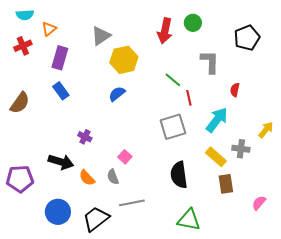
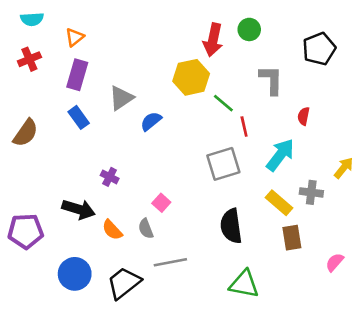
orange triangle: (49, 29) -> (75, 37), moved
gray triangle: (101, 36) -> (121, 98), moved
yellow hexagon: (124, 60) -> (191, 77), moved

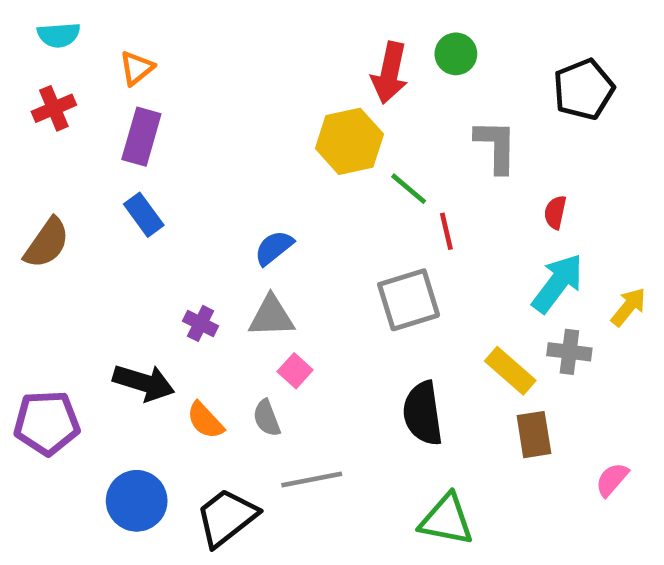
gray triangle: (121, 98) -> (271, 316), moved, turned 32
blue semicircle: (151, 121) -> (274, 248), moved
cyan arrow: (280, 155) -> (558, 283), moved

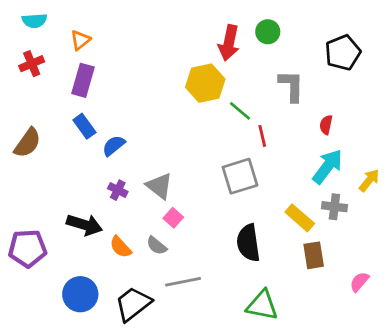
blue semicircle: (274, 248) -> (114, 146), moved
gray triangle: (271, 316) -> (159, 186), turned 40
gray semicircle: (267, 418) -> (157, 246), turned -30

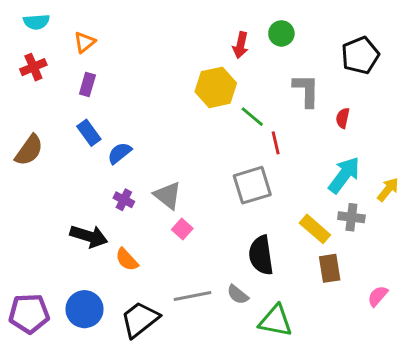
red arrow: (229, 43) -> (241, 45), size x0.7
purple rectangle: (83, 80) -> (87, 85), size x0.7
red semicircle: (326, 125) -> (343, 118), moved
gray semicircle: (157, 246) -> (238, 295), moved
purple pentagon: (28, 248) -> (29, 314), moved

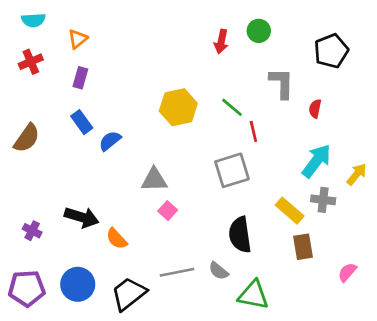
yellow hexagon: (216, 87) -> (178, 107), moved
gray triangle: (168, 195) -> (154, 180), turned -40
purple cross: (124, 200) -> (32, 231), moved

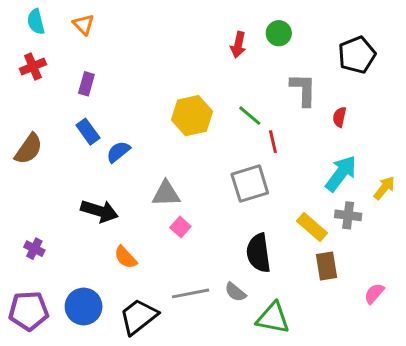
cyan semicircle: (33, 20) -> (36, 22), turned 80
orange triangle: (78, 39) -> (84, 25), moved, turned -35
black arrow: (82, 217) -> (99, 211), moved

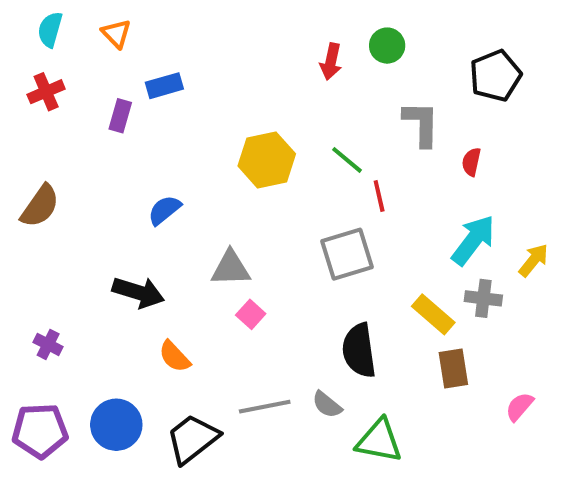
cyan semicircle: (36, 22) -> (50, 29), turned 30
blue rectangle: (88, 132) -> (164, 86), moved, turned -70

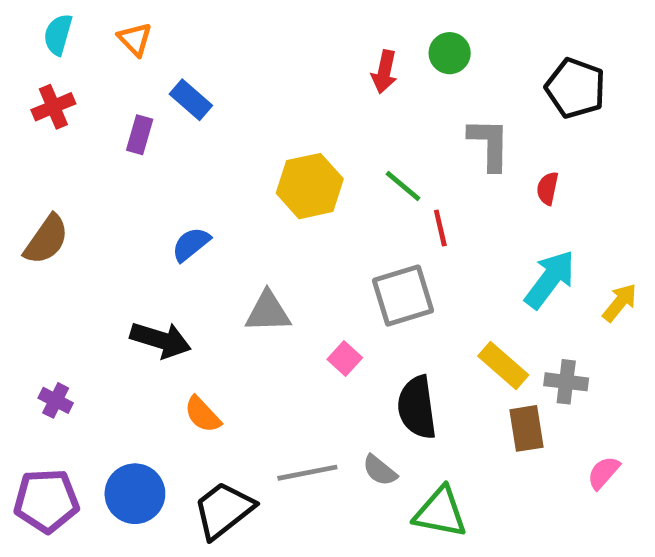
black pentagon: (495, 76) -> (575, 88), turned -30
blue rectangle: (164, 86) -> (191, 100), turned 57
gray cross: (483, 298) -> (566, 382), moved
pink square: (251, 314) -> (345, 358), moved

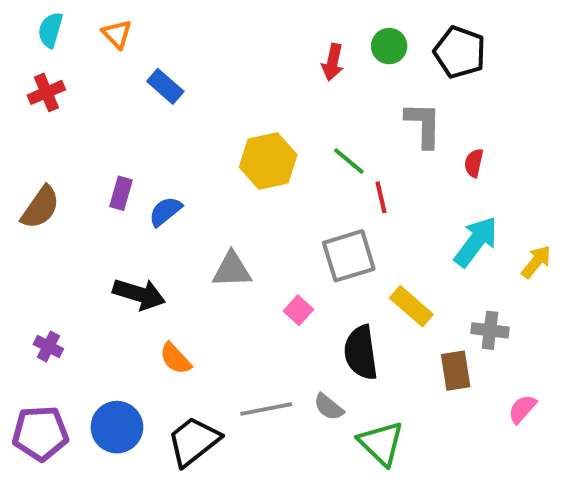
black pentagon: (575, 88) -> (460, 52), moved
purple rectangle: (140, 135) -> (121, 193), moved
yellow rectangle: (503, 365) -> (411, 306), moved
green triangle: (440, 512) -> (381, 443), turned 33

